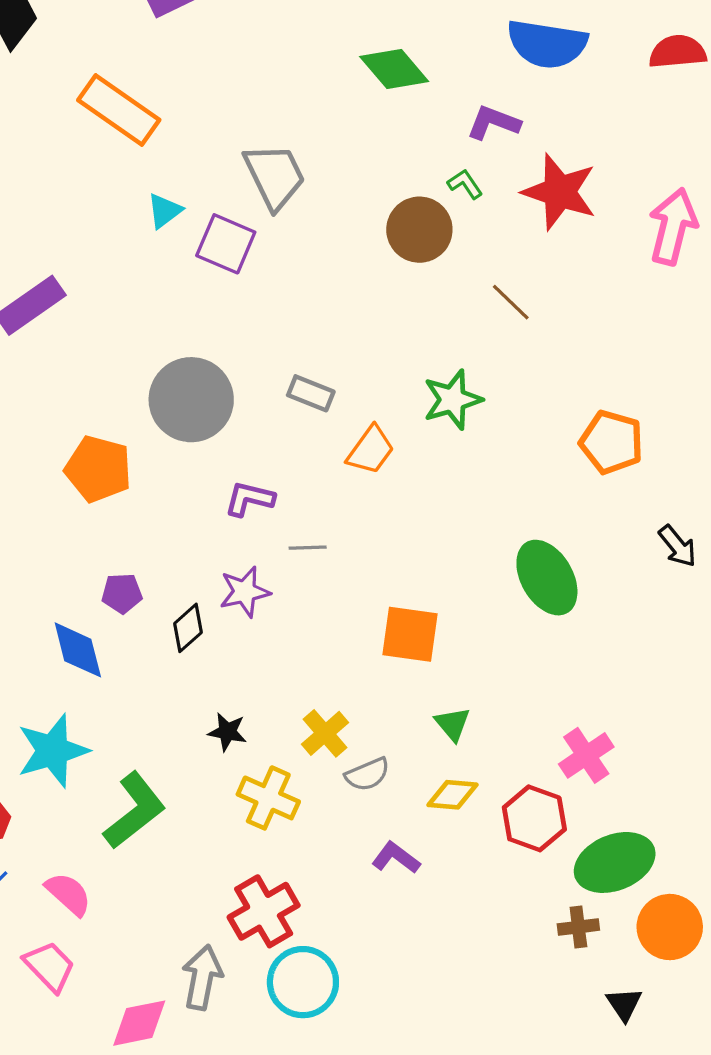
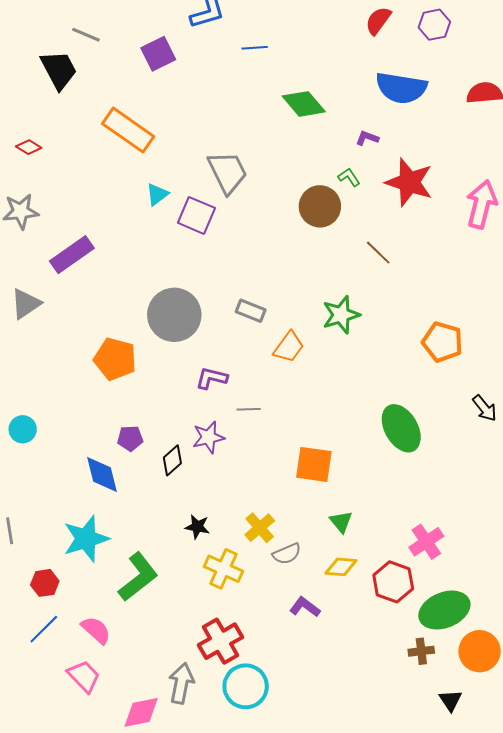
purple L-shape: (493, 123) -> (367, 138), size x0.7

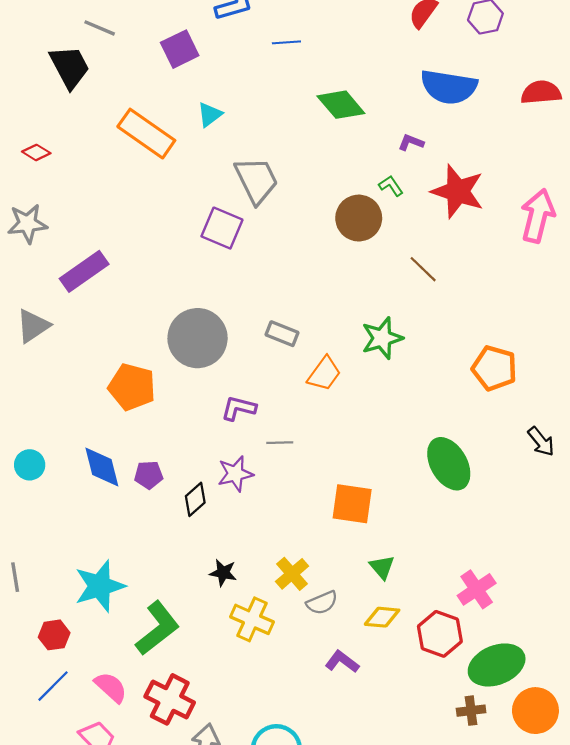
cyan triangle: (157, 194) -> (210, 115), moved
blue diamond: (102, 474) -> (102, 467), moved
red cross: (220, 641) -> (170, 699), moved, turned -33

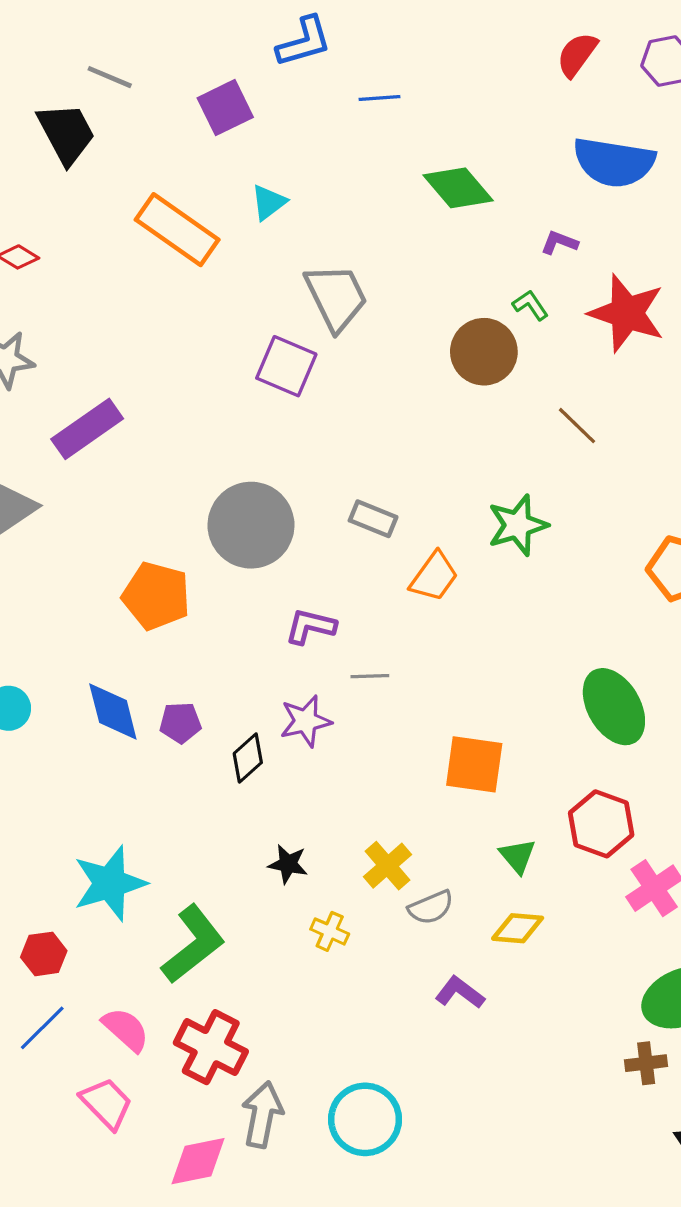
yellow cross: (252, 619) -> (330, 931), size x0.6
red hexagon: (440, 634) -> (601, 824), moved

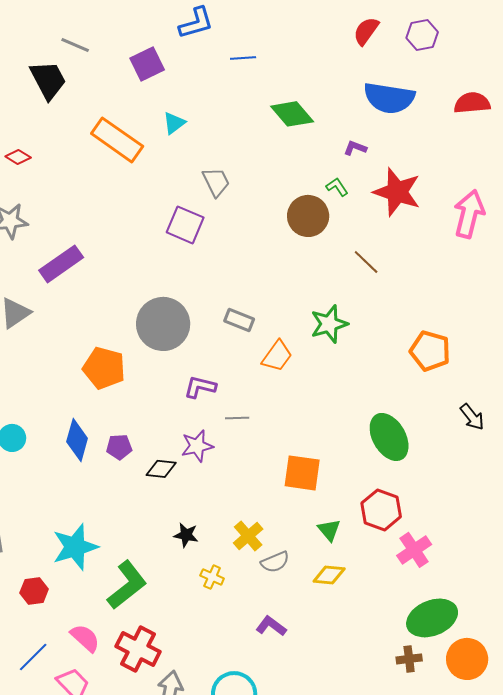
gray trapezoid: (336, 297) -> (216, 182), size x0.7
blue diamond: (113, 711) -> (77, 440), turned 30
black diamond: (248, 758) -> (161, 469), turned 48
purple L-shape: (460, 993) -> (271, 626), moved
blue line: (42, 1028) -> (33, 657), moved

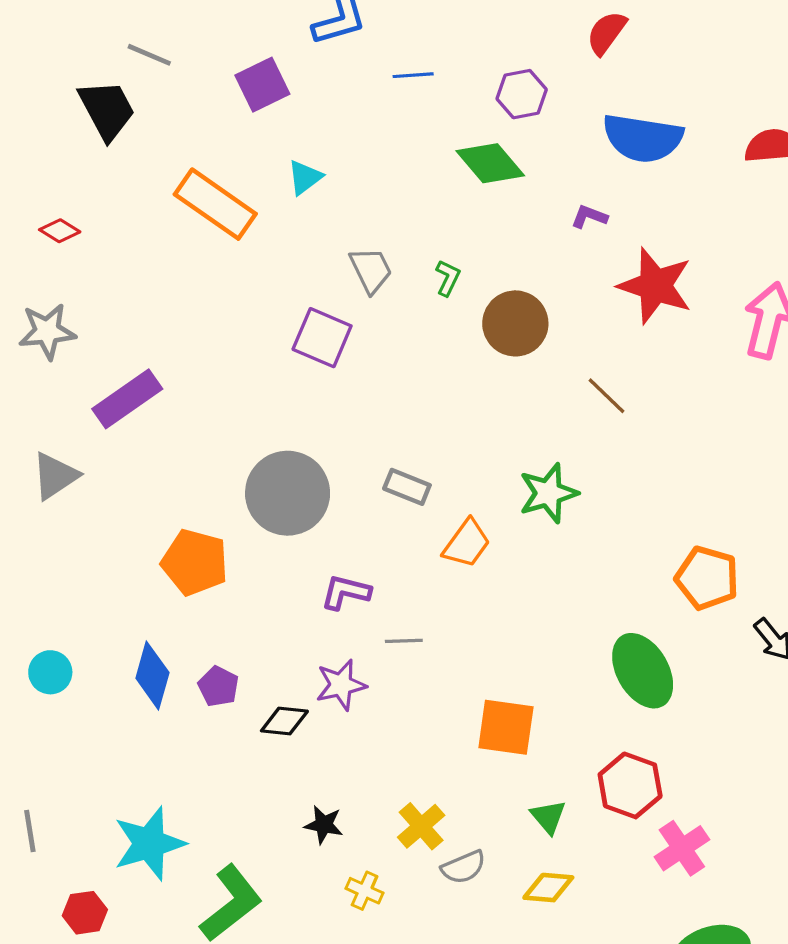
purple hexagon: (422, 35) -> (522, 94), moved
green L-shape: (337, 187) -> (448, 278), moved, turned 60
orange pentagon: (430, 351) -> (707, 578), moved
purple pentagon: (119, 447) -> (218, 686), turned 30

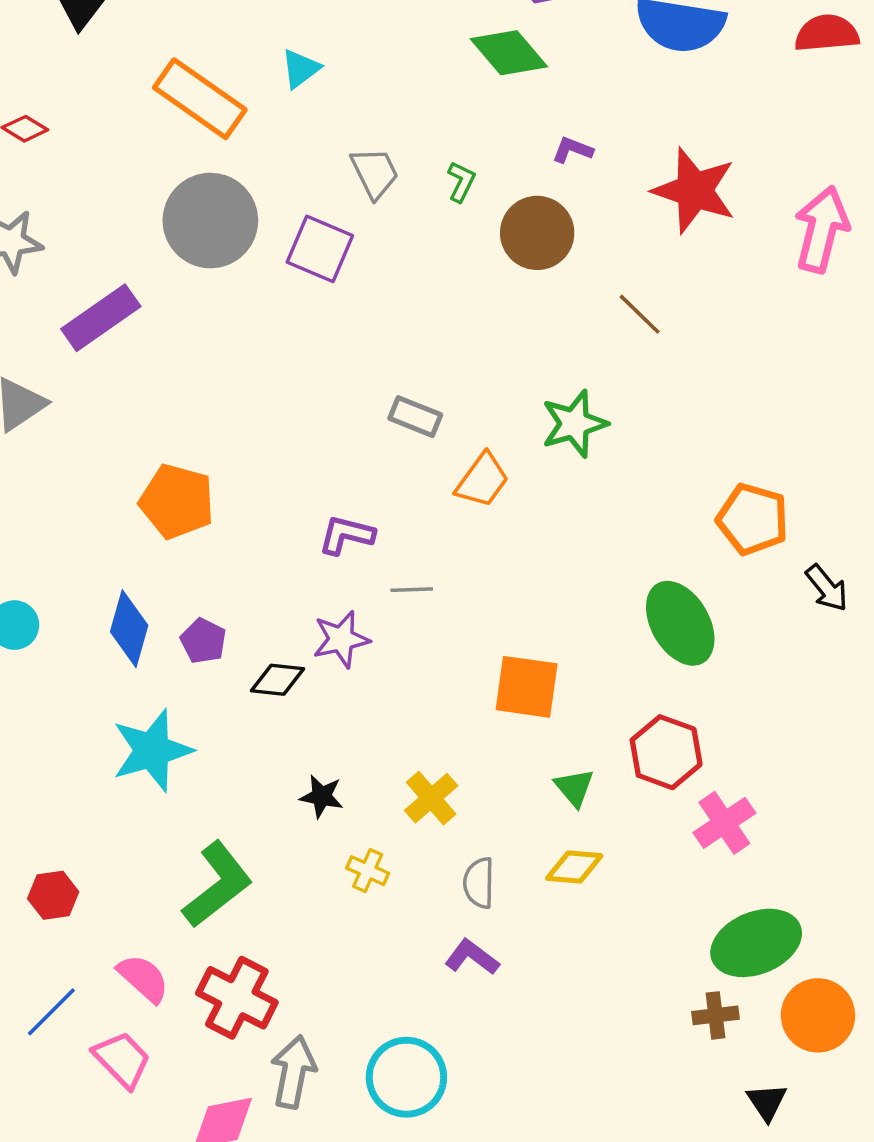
purple L-shape: (589, 217) -> (572, 150), moved
gray circle: (288, 493) -> (210, 221), moved
cyan star: (149, 844) -> (152, 750), moved
gray semicircle: (464, 867) -> (479, 883), moved, turned 114

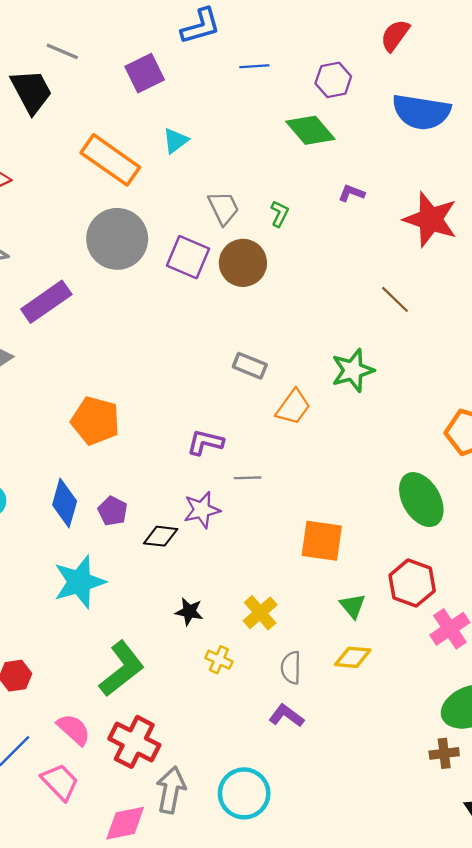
brown circle: (537, 233) -> (243, 263), moved

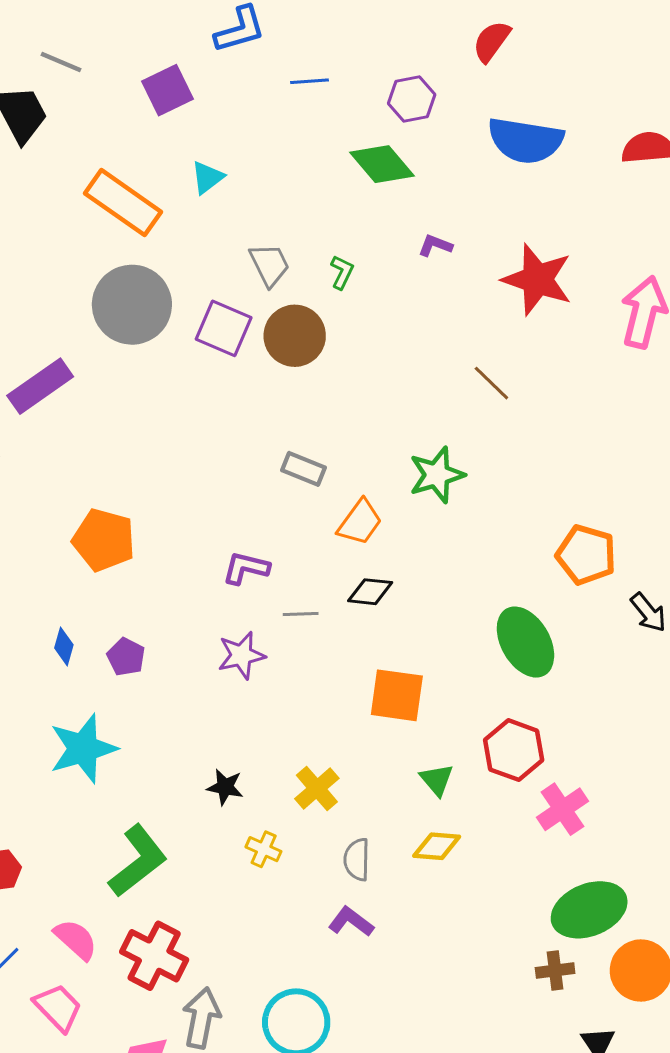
blue diamond: (65, 503) -> (64, 646), size x0.6
black diamond: (161, 536) -> (370, 592), moved

